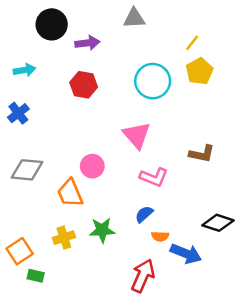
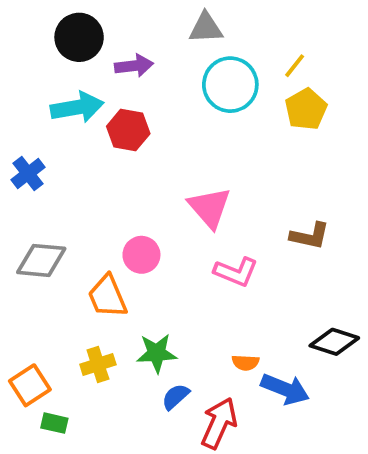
cyan arrow: (25, 70) -> (77, 107), moved, size x1.5
cyan circle: (153, 81) -> (230, 85), moved
blue semicircle: (144, 214) -> (175, 397), moved

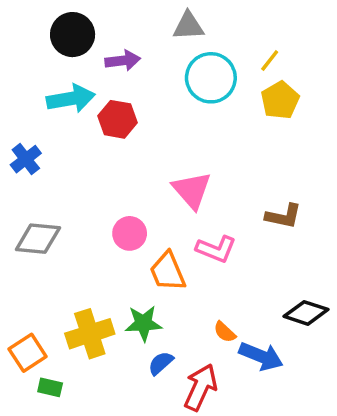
orange trapezoid: (107, 296) -> (168, 271), moved
orange semicircle: (245, 363) -> (225, 332), turned 40
yellow cross: (98, 364) -> (90, 334), size x1.5

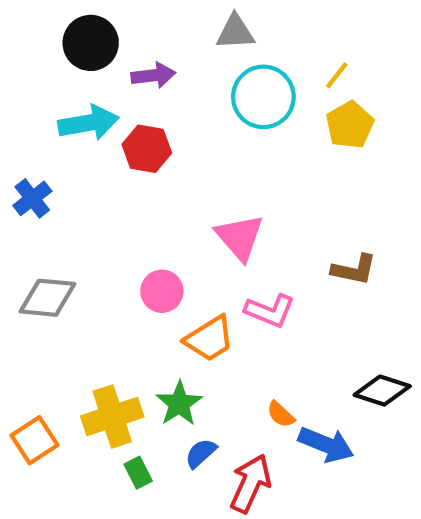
orange trapezoid: (168, 271) -> (209, 339), turned -99
green star: (143, 323) -> (179, 404), turned -30
green rectangle: (50, 387) -> (138, 473), moved, turned 50

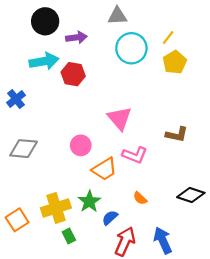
orange semicircle: (281, 414) -> (140, 198), moved
blue arrow: (326, 445) -> (163, 240), moved, turned -136
blue semicircle: (201, 453) -> (110, 218), moved

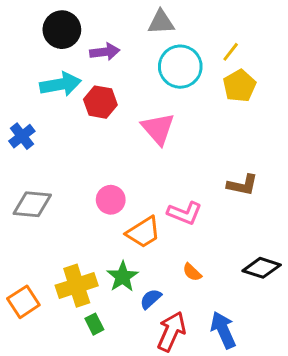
pink triangle: (120, 118) -> (158, 129), moved

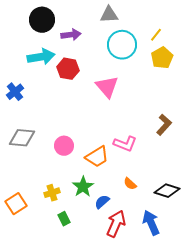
brown L-shape: (242, 185) -> (164, 125), turned -60
pink circle: (111, 200) -> (64, 146), moved
black diamond: (262, 268) -> (167, 191), moved
yellow cross: (77, 286) -> (52, 193), size x0.6

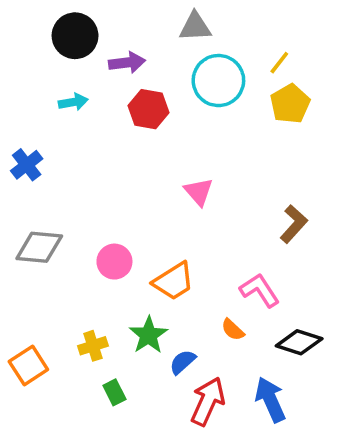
cyan arrow: (41, 57) -> (73, 102), size x0.6
red hexagon: (68, 69) -> (149, 109), moved
pink triangle: (107, 87) -> (199, 192), moved, size x0.7
pink L-shape: (125, 144) -> (260, 290), moved, turned -145

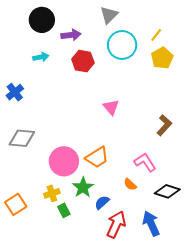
gray triangle: (195, 27) -> (109, 15), turned -42
pink circle: (114, 262) -> (64, 161), moved, size x1.5
green rectangle: (114, 392) -> (64, 210), moved

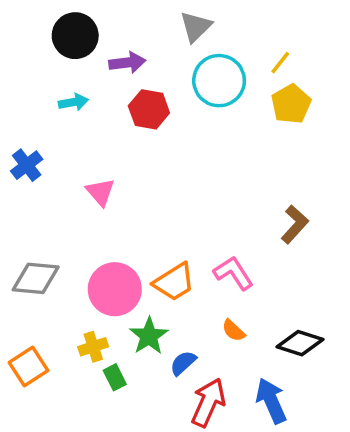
pink triangle: (111, 107) -> (100, 192), moved
gray diamond: (22, 138) -> (36, 278), moved
pink L-shape: (145, 162) -> (233, 273), moved

